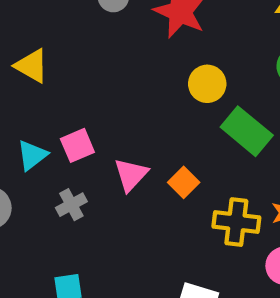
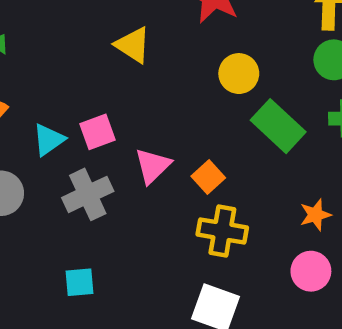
yellow triangle: (32, 66) -> (133, 45), moved
gray cross: (71, 205) -> (88, 194), size x1.5
yellow cross: (236, 222) -> (222, 231), moved

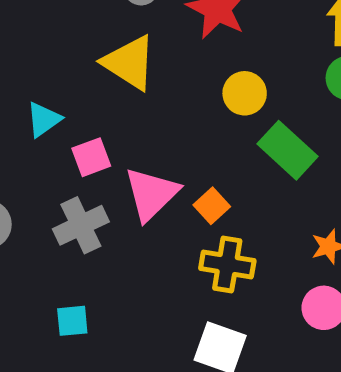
yellow triangle: (133, 45) -> (129, 63), size x1.4
cyan triangle: (49, 140) -> (44, 120), moved
pink triangle: (153, 166) -> (151, 194), size x1.4

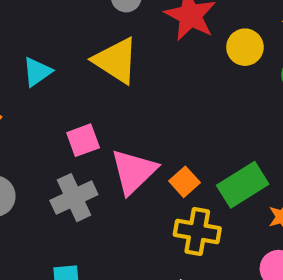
yellow circle: (245, 93) -> (245, 47), moved
cyan triangle: (44, 120) -> (37, 72), moved
green rectangle: (288, 150) -> (243, 185), moved, turned -75

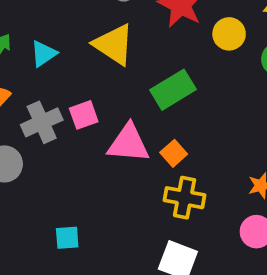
pink triangle: (134, 171) -> (128, 143), turned 48
green rectangle: (243, 185) -> (173, 90), moved
gray cross: (74, 198) -> (42, 122), moved

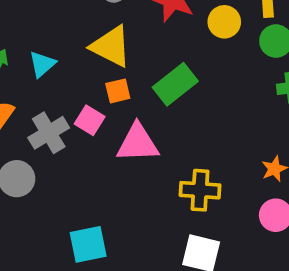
pink square: (84, 115) -> (90, 120), turned -32
orange square: (174, 153) -> (118, 91), moved, turned 35
cyan square: (67, 238) -> (88, 244), size x1.5

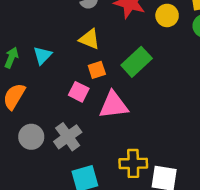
yellow triangle: (111, 46) -> (89, 39), size x0.7
gray cross: (49, 133) -> (68, 137), moved
yellow cross: (200, 190) -> (133, 163), moved

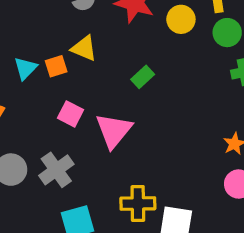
green rectangle: (137, 62) -> (143, 77), size x0.6
orange square: (97, 70) -> (56, 66), moved
pink triangle: (114, 105) -> (114, 131), turned -44

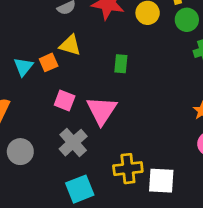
green rectangle: (143, 77) -> (121, 64), turned -36
gray cross: (56, 170) -> (73, 143), moved

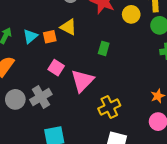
gray cross: (73, 143) -> (41, 97), moved
yellow cross: (128, 169) -> (109, 107), moved, turned -30

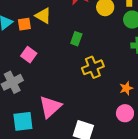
pink triangle: (82, 81) -> (50, 107), moved
yellow cross: (109, 107) -> (93, 67), moved

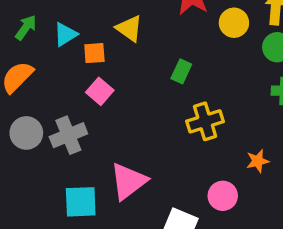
orange square: (24, 24) -> (94, 53), moved
pink circle: (125, 113) -> (223, 196), moved

